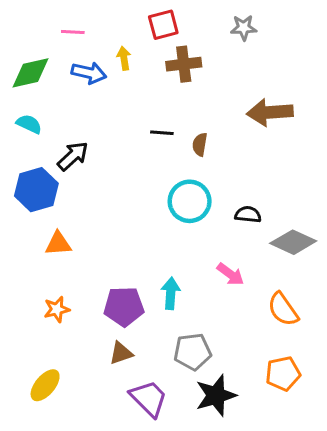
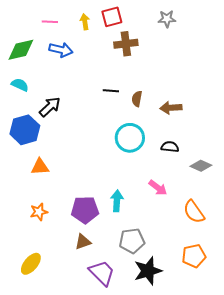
yellow arrow: (124, 58) -> (85, 22), moved
brown arrow: (270, 112) -> (171, 108), moved, size x0.7
gray diamond: (293, 242) -> (201, 166), size x0.7

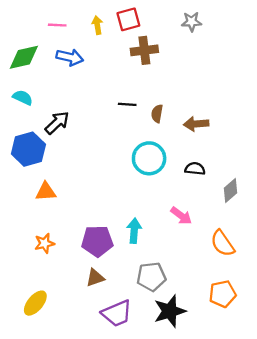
gray diamond: (201, 166) -> (231, 191), turned -65
purple trapezoid: (102, 273) -> (117, 313), turned 112

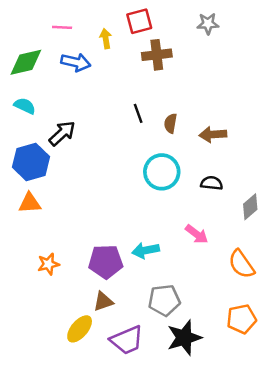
yellow arrow: (97, 25) -> (106, 39), moved
black line: (127, 104) -> (138, 113), turned 66
orange triangle: (46, 192) -> (30, 203), moved
cyan arrow: (134, 231) -> (146, 250), turned -105
yellow ellipse: (35, 303) -> (80, 329), moved

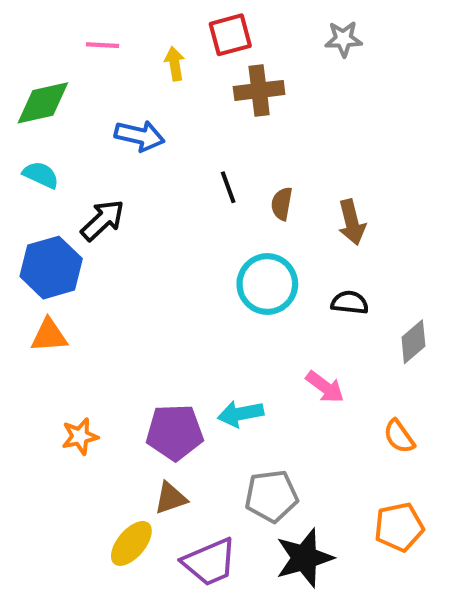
blue arrow: (76, 62) -> (140, 136), moved
brown arrow: (213, 135) -> (352, 222), turned -100
orange semicircle: (242, 264) -> (399, 436), size x0.7

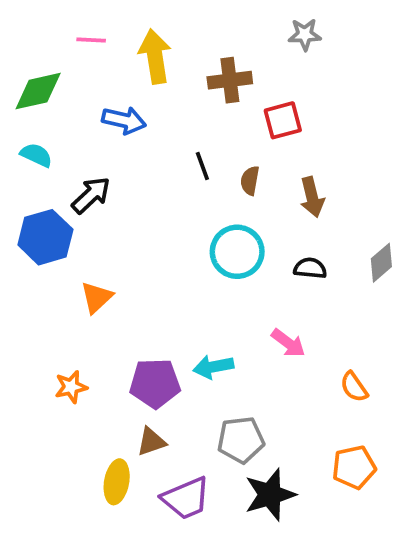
red square: (230, 35) -> (283, 120), moved
yellow arrow: (175, 64) -> (155, 56), size x1.8
orange triangle: (49, 335) -> (97, 297), moved, turned -39
gray diamond: (413, 342) -> (381, 263), moved
yellow ellipse: (131, 543) -> (117, 482), turned -30

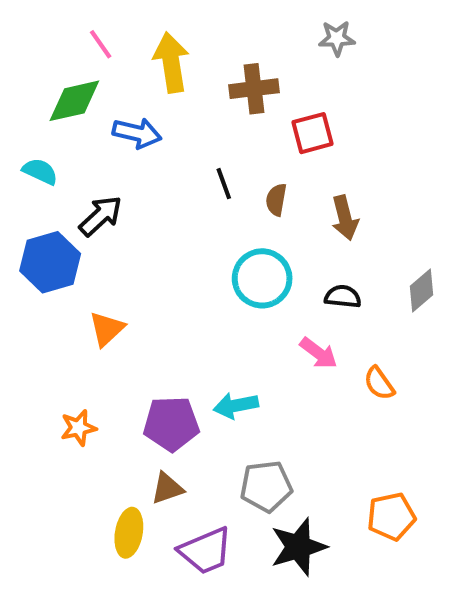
pink line: (91, 40) -> (101, 44), turned 52
green diamond: (38, 91) -> (74, 101), moved
pink arrow: (288, 343) -> (319, 353), moved
orange semicircle: (354, 387) -> (379, 383), moved

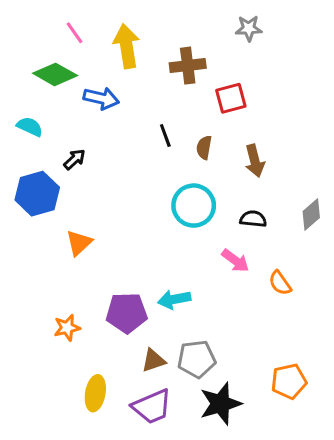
green diamond: (74, 101) -> (55, 74), turned 42
black arrow: (101, 216) -> (74, 159), size x0.7
orange star: (78, 428) -> (67, 328), moved
brown triangle: (167, 488) -> (153, 360), moved

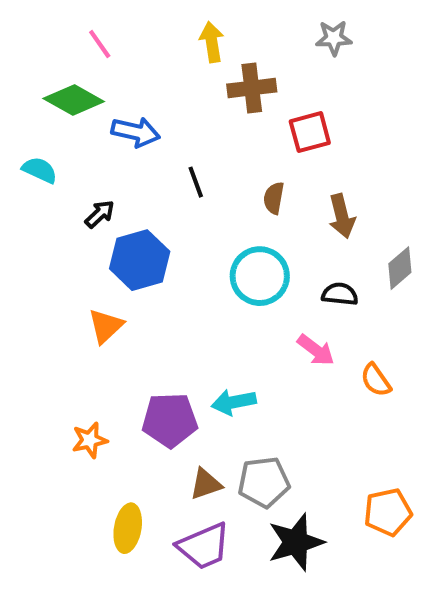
yellow arrow: (127, 46) -> (212, 42), moved, size x0.7
black line: (165, 136) -> (196, 182), moved
blue hexagon: (37, 194) -> (140, 260), moved
gray diamond: (311, 214) -> (400, 268), moved

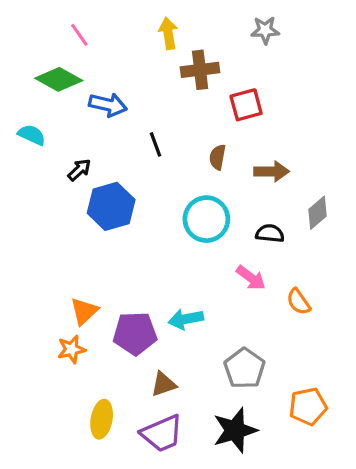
brown arrow: (342, 216) -> (271, 171), turned -76
orange triangle: (106, 326) -> (84, 311), moved
gray pentagon: (264, 482) -> (244, 368), moved, turned -30

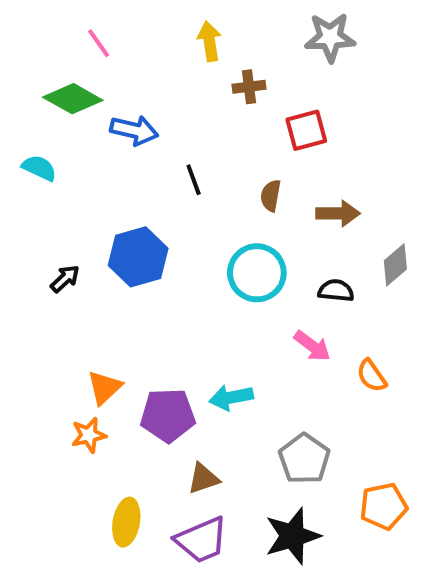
gray star: (265, 30) -> (330, 37), size x1.4
brown cross: (200, 70) -> (249, 87), size x0.7
black arrow: (79, 170) -> (65, 279), moved

